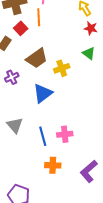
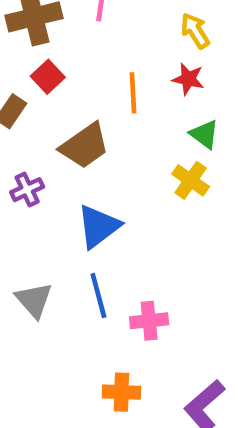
orange line: (39, 17) -> (133, 93), moved
red star: (91, 28) -> (188, 79), moved
yellow cross: (62, 68) -> (191, 180), moved, turned -35
blue line: (43, 136) -> (98, 295), moved

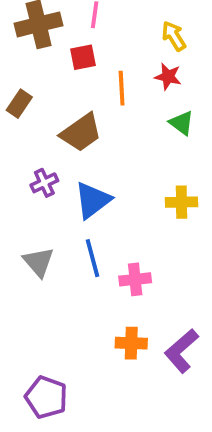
red square: (48, 77) -> (83, 57), moved, turned 32
yellow cross: (191, 180) -> (181, 202), moved, turned -36
purple cross: (27, 190) -> (44, 183), moved
orange cross: (121, 392) -> (131, 343), moved

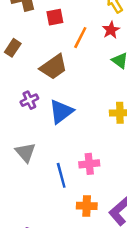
red star: (168, 77) -> (111, 30), turned 30
orange line: (122, 88) -> (80, 38), turned 30
blue line: (93, 258) -> (61, 175), moved

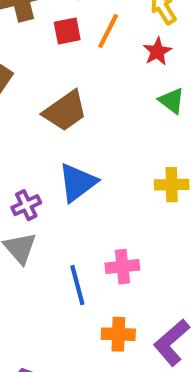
orange line: (80, 38) -> (108, 31), moved
purple cross: (29, 100) -> (26, 205), moved

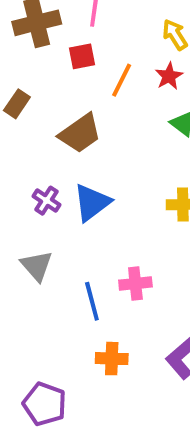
orange line: (108, 31) -> (122, 80), moved
purple cross: (26, 205) -> (47, 201), moved, turned -32
orange cross: (118, 334) -> (112, 359), moved

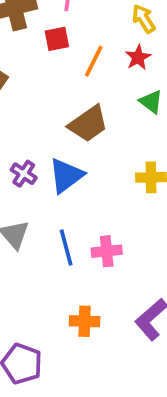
brown trapezoid: (80, 133) -> (88, 124), moved
blue line: (92, 301) -> (66, 247), moved

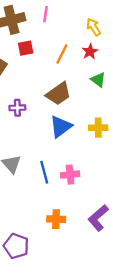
red square: (57, 39) -> (26, 48), moved
purple cross: (24, 174) -> (17, 108), moved, turned -35
blue triangle: (66, 176) -> (61, 127), moved

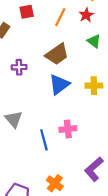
blue line: (44, 172) -> (44, 140), moved
orange cross: (56, 219) -> (55, 183), moved, turned 35

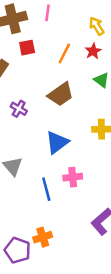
purple cross: (19, 67) -> (19, 109), turned 32
blue triangle: (59, 84) -> (57, 142), moved
orange cross: (55, 183) -> (43, 237), moved, turned 35

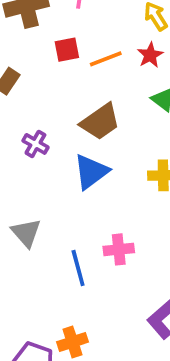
red square: (27, 48) -> (67, 50), moved
orange line: (64, 54) -> (106, 59), turned 42
blue triangle: (57, 142) -> (91, 172), moved

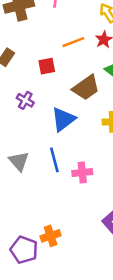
red square: (67, 50) -> (47, 66), moved
brown trapezoid: (100, 122) -> (86, 88), moved
blue line: (78, 268) -> (54, 160), moved

